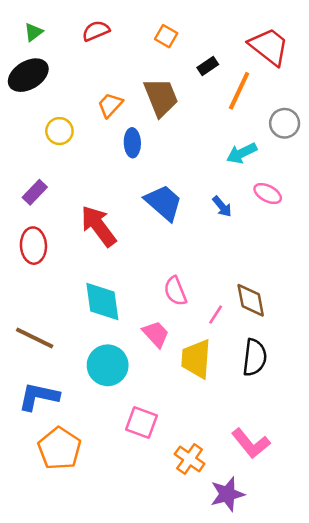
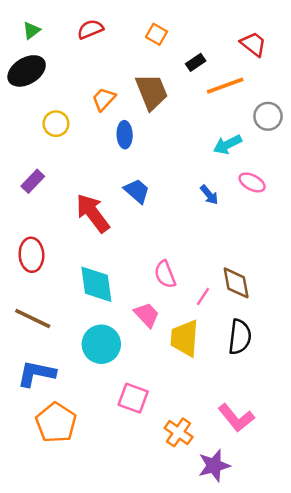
red trapezoid: (269, 46) -> (253, 44), size x0.7
orange line: (239, 91) -> (225, 86), turned 45
blue trapezoid: (164, 203) -> (137, 191), moved, size x0.7
red ellipse: (33, 246) -> (31, 255), moved

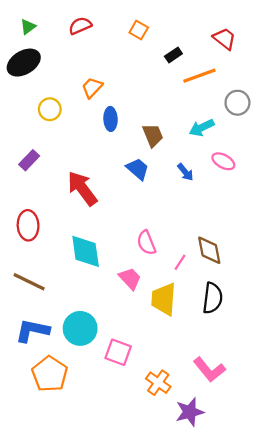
brown trapezoid: (152, 92) -> (153, 135), moved, size x0.7
blue trapezoid: (137, 191) -> (138, 169), moved
cyan circle: (101, 344) -> (80, 328), moved

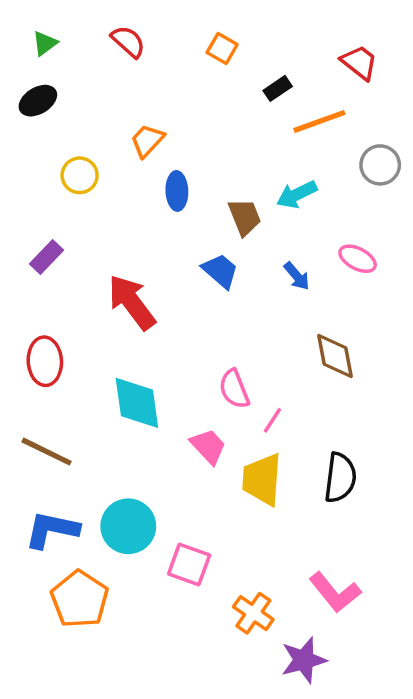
red semicircle: (80, 26) -> (128, 42), turned 65
black ellipse: (24, 63) -> (38, 101), size x0.7
cyan arrow: (202, 128) -> (297, 194), moved
brown diamond: (209, 250) -> (335, 356), moved
pink line: (180, 262) -> (272, 420), moved

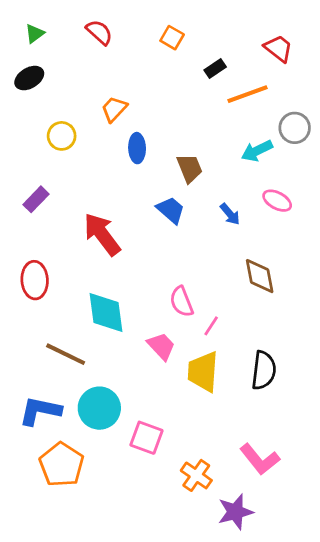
cyan arrow: (297, 194) -> (257, 151), moved
brown line: (47, 452) -> (66, 354), moved

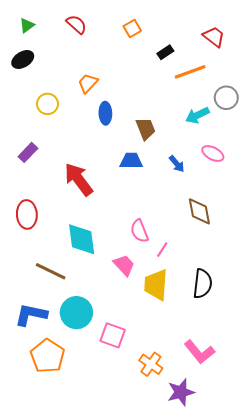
orange square: (172, 38) -> (132, 28), turned 30
blue trapezoid: (171, 210) -> (131, 161), turned -40

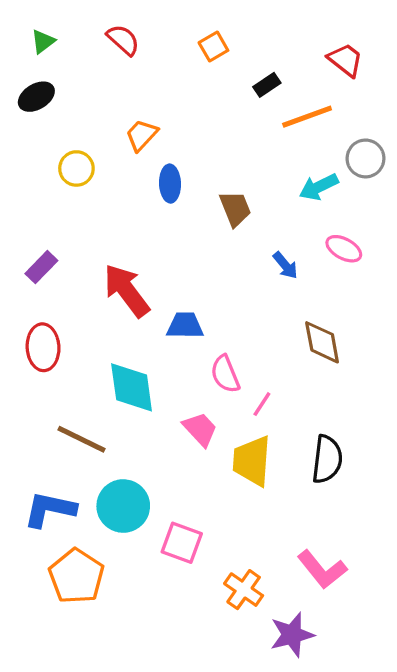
purple rectangle: (28, 152) -> (41, 267), moved
blue trapezoid: (131, 161) -> (185, 326), moved

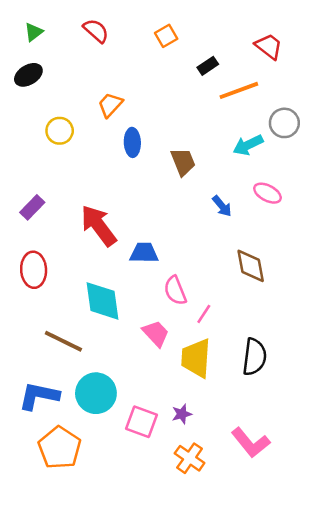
purple star: (292, 635) -> (182, 414), moved, size x0.6

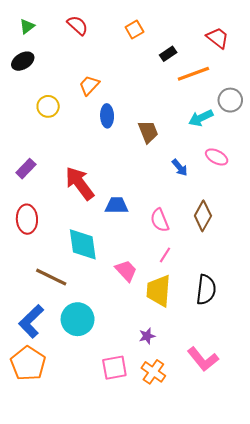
brown diamond: (251, 266) -> (203, 216), turned 40
pink semicircle: (175, 291) -> (160, 220), moved
blue L-shape: (39, 396) -> (31, 321), turned -56
pink square: (141, 422) -> (114, 368), moved, turned -30
orange pentagon: (60, 448) -> (28, 363), moved

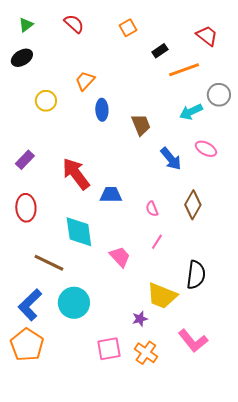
blue arrow: (180, 167) -> (171, 159), size x1.4
pink semicircle: (160, 220) -> (152, 209), size x0.7
yellow trapezoid: (159, 291) -> (162, 296), moved, turned -72

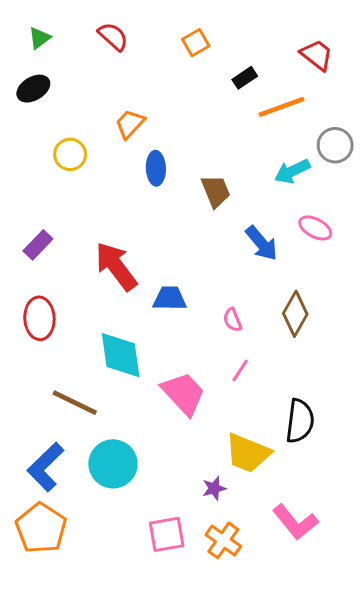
pink trapezoid: (120, 257) -> (183, 393), size x1.4

